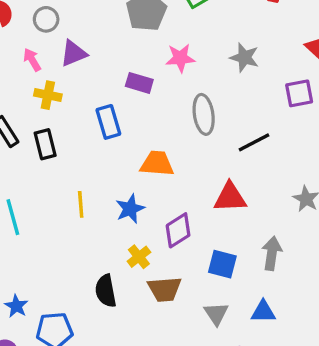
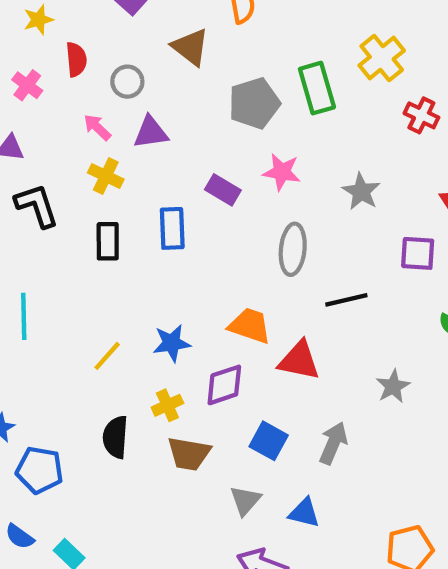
pink arrow: (32, 60) -> (97, 127), turned -30
black rectangle: (45, 144) -> (108, 241), moved
orange trapezoid: (157, 164) -> (250, 326), moved
yellow line: (81, 204) -> (107, 356), moved, turned 32

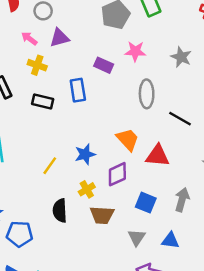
black rectangle: (108, 241) -> (43, 102), turned -70
black line: (346, 300) -> (180, 119), turned 50
orange trapezoid: (250, 326) -> (128, 139), turned 35

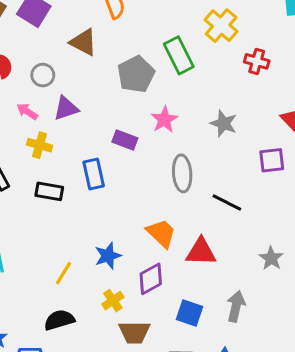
pink star: (135, 51) -> (164, 120), turned -30
black semicircle: (60, 211) -> (59, 320), moved, turned 80

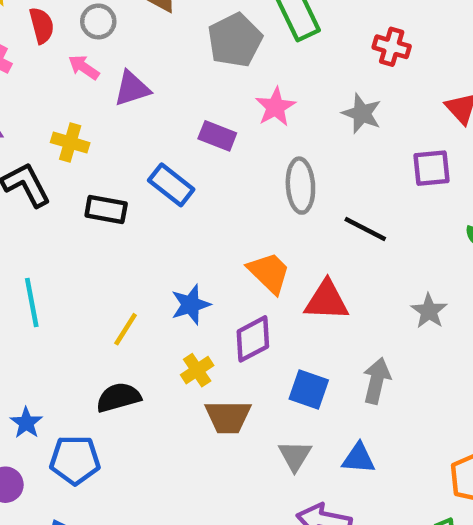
red cross: (257, 61) -> (392, 47), moved
gray circle: (43, 75) -> (98, 21), moved
pink arrow: (27, 111) -> (84, 67), moved
yellow cross: (40, 145) -> (70, 143), moved
blue rectangle: (94, 174) -> (171, 185), turned -40

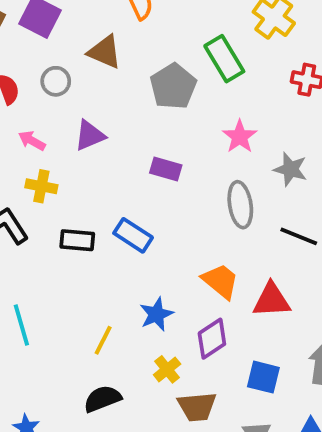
pink arrow: (84, 67) -> (32, 141), moved
pink star: (275, 107) -> (240, 137), moved
gray star: (362, 113) -> (290, 169), moved
blue rectangle: (171, 185) -> (133, 235), moved

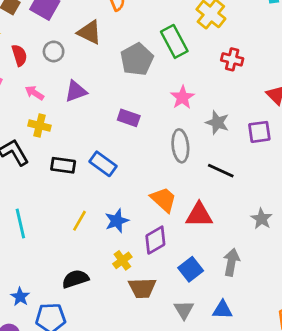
yellow line: (103, 340) -> (80, 221), moved
blue square: (263, 377) -> (191, 269), turned 35

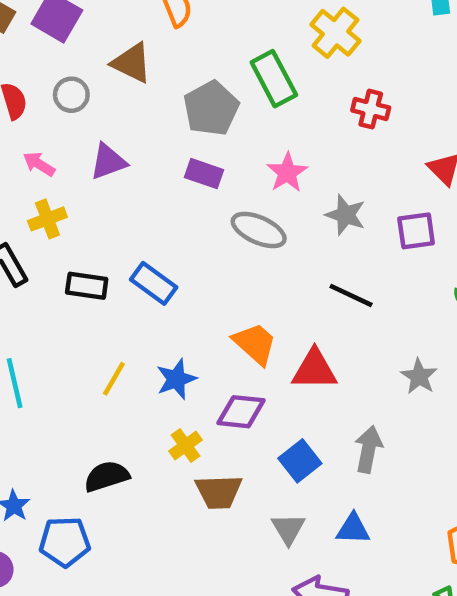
purple rectangle: (129, 118) -> (204, 174), moved
yellow cross: (40, 126) -> (47, 219), turned -35
gray ellipse: (180, 146) -> (259, 230), moved, turned -60
purple diamond: (155, 240) -> (241, 412), turned 36

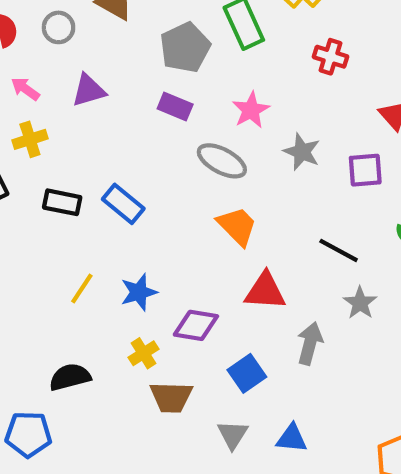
black line: (351, 295) -> (339, 250), moved
orange trapezoid: (255, 344) -> (237, 226), moved
gray arrow: (368, 449) -> (310, 343), moved

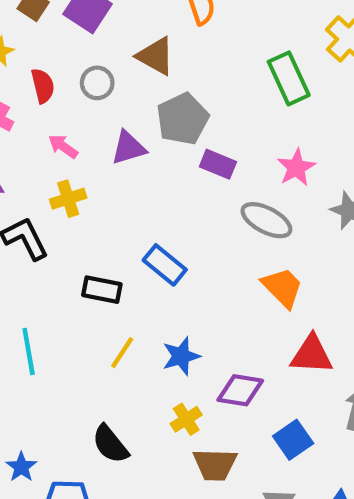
gray pentagon: (185, 47) -> (183, 119), moved
black rectangle: (62, 202) -> (102, 290), moved
black semicircle: (70, 377) -> (110, 444), turned -114

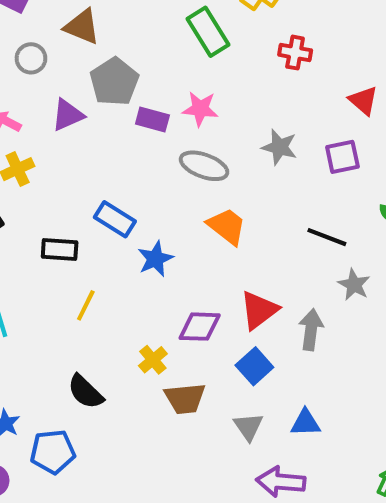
pink star: (296, 168) -> (200, 109), moved, turned -30
red triangle: (312, 355) -> (259, 310), moved, turned -33
blue star: (181, 356) -> (155, 259), moved

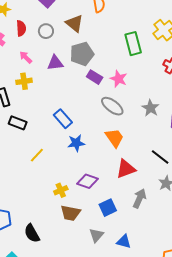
black rectangle: (60, 249) -> (18, 123), moved
red triangle: (259, 310) -> (126, 169), moved
black semicircle: (85, 392) -> (32, 233), moved

